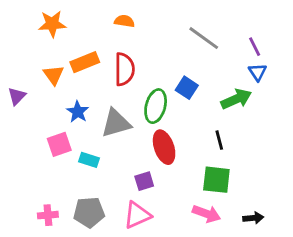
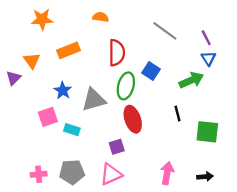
red semicircle: (124, 69) -> (117, 53), moved
orange triangle: (54, 75) -> (32, 61), moved
green square: (216, 180) -> (207, 132), moved
pink arrow: (207, 214) -> (167, 173), turned -100

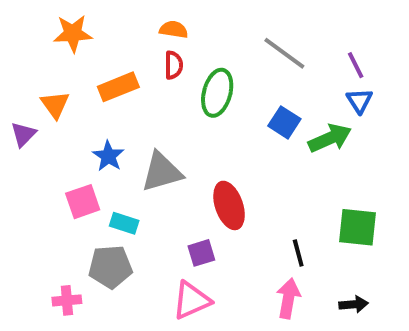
red semicircle: (117, 53) -> (174, 65), moved, size x0.6
blue square: (151, 71) -> (284, 122), moved
green ellipse: (126, 86) -> (217, 93), moved
black line: (177, 113) -> (298, 253), moved
gray pentagon: (72, 172) -> (110, 267), moved

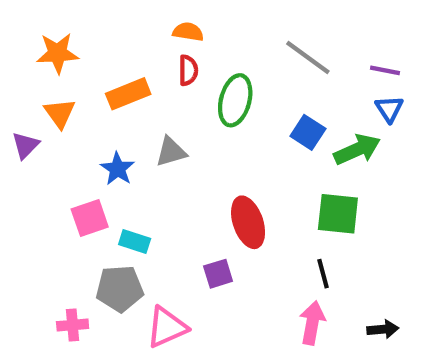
orange star: (73, 33) -> (58, 53), moved
purple line: (356, 65) -> (385, 70), turned -52
gray triangle: (162, 172) -> (171, 152), moved, size x0.7
green square: (358, 227) -> (338, 214), moved
pink triangle: (191, 300) -> (167, 327), moved

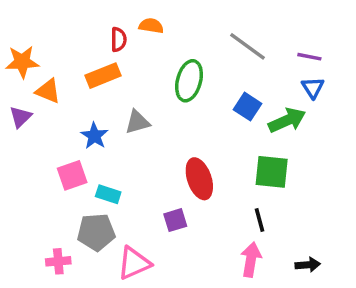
orange star: (58, 53) -> (22, 62), moved
red semicircle: (188, 70) -> (118, 39), moved
orange triangle: (60, 113) -> (48, 91), turned -32

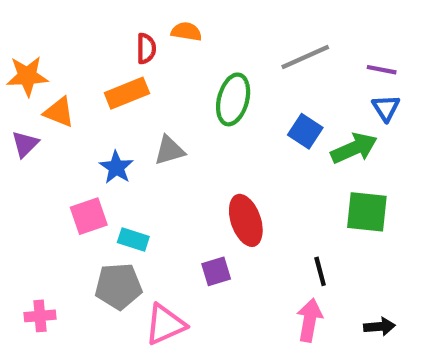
gray line: (247, 46) -> (305, 57), turned -60
green square: (272, 172) -> (367, 212), moved
pink cross: (58, 261) -> (40, 316), moved

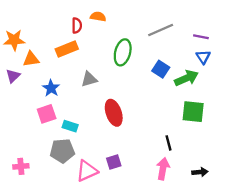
orange triangle: (59, 112) -> (31, 59), turned -30
blue star: (116, 167) -> (51, 88), moved
red ellipse: (246, 220) -> (114, 113), moved
purple square: (216, 271) -> (114, 162), moved

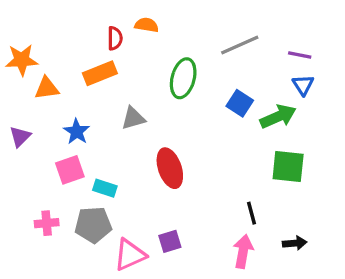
purple triangle: (13, 76) -> (20, 137), moved
pink cross: (21, 166) -> (47, 223), moved
black arrow: (200, 172) -> (295, 243), moved

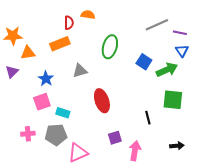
gray line: (240, 45) -> (157, 25), moved
purple triangle: (20, 137) -> (12, 72), moved
black line: (251, 213) -> (148, 118), moved
purple square: (170, 241) -> (115, 138), moved
pink arrow: (243, 251) -> (135, 151), moved

